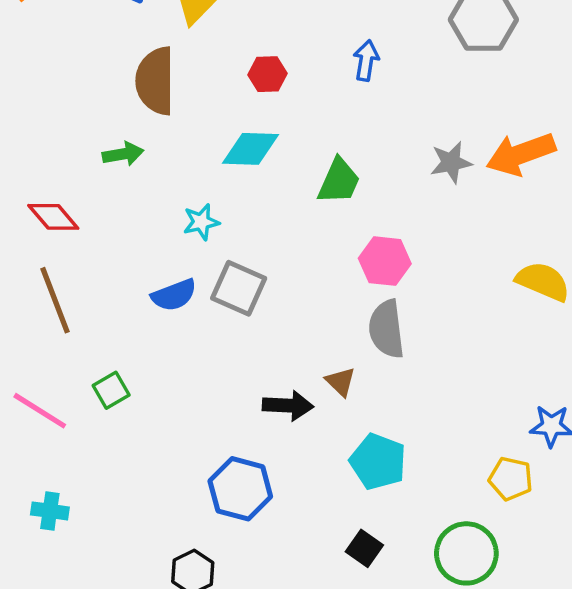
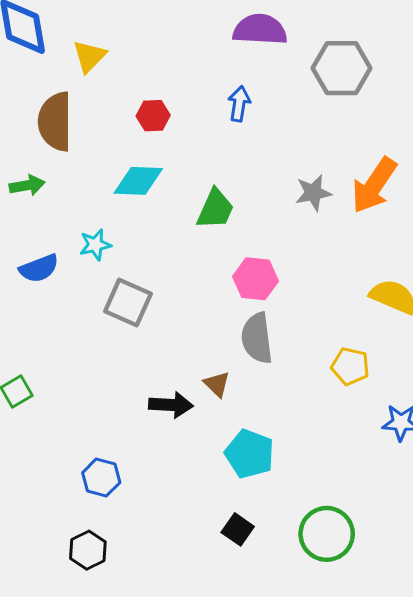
orange arrow: (521, 154) -> (374, 185), turned -36
blue semicircle: (174, 295) -> (39, 268), moved
yellow pentagon: (511, 479) -> (350, 366), moved
blue hexagon: (240, 489) -> (101, 478), moved, size x0.7

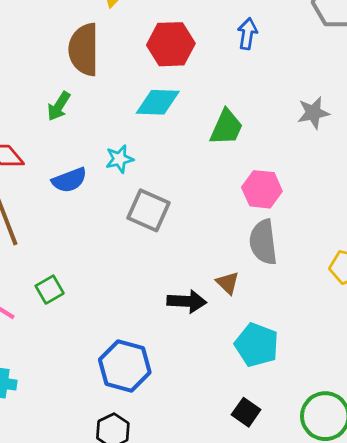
red hexagon: (153, 116) -> (171, 44), size x1.6
green arrow: (27, 185) -> (59, 106), turned 132
blue hexagon: (101, 478) -> (125, 366), size x1.5

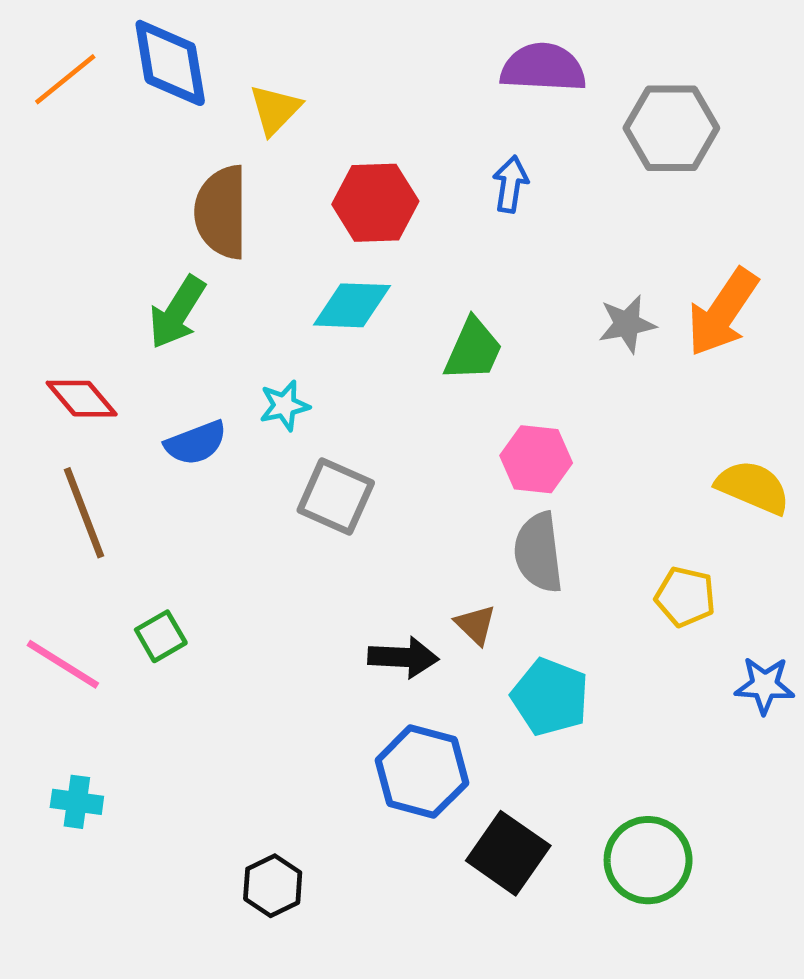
green arrow: (59, 106) -> (177, 312), size x1.4
cyan pentagon: (257, 345) -> (550, 697), moved
blue hexagon: (125, 366) -> (422, 772), moved
black square: (246, 412) -> (508, 853), size x1.6

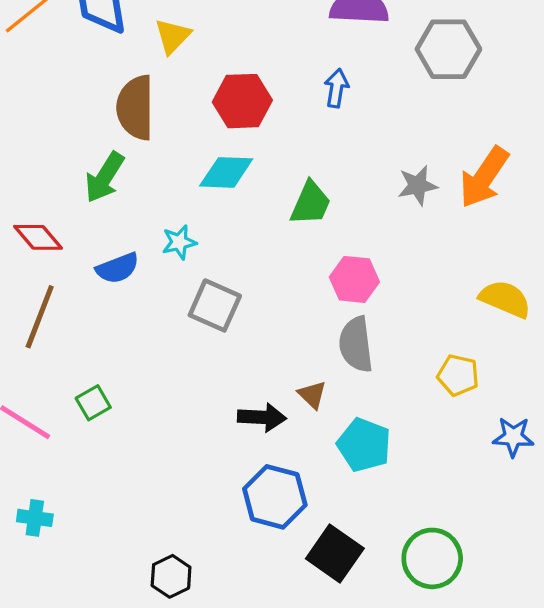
brown line: (84, 513) -> (40, 317), turned 42

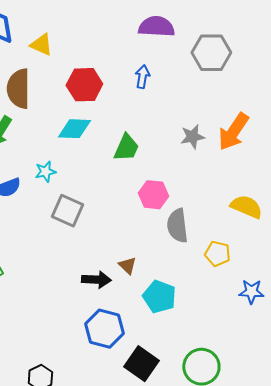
yellow triangle: (173, 36) -> (41, 45), turned -50
gray semicircle: (356, 344) -> (177, 226), moved

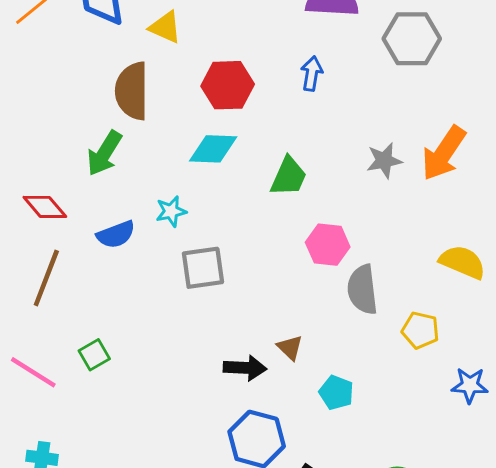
gray square: (67, 211) -> (203, 268), turned -32
cyan pentagon: (159, 297) -> (336, 393), size x0.7

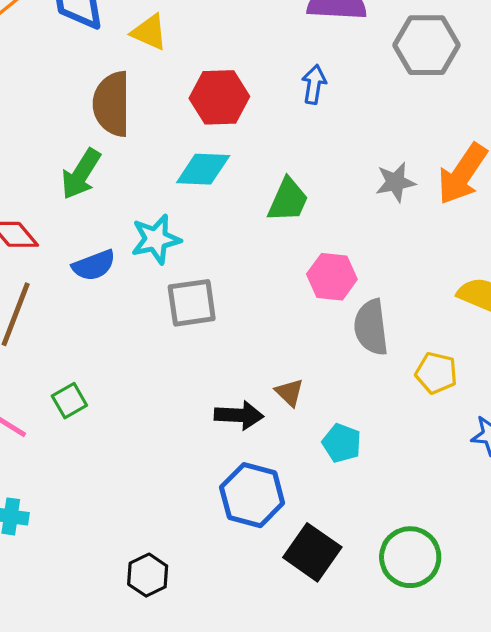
cyan star: (171, 211) -> (156, 239), size x1.4

